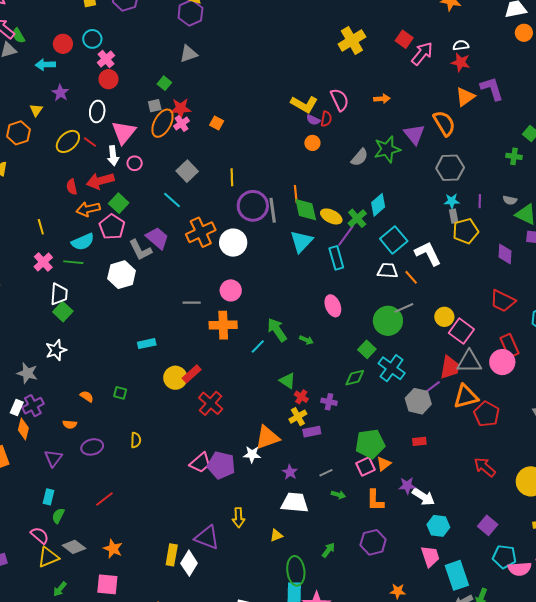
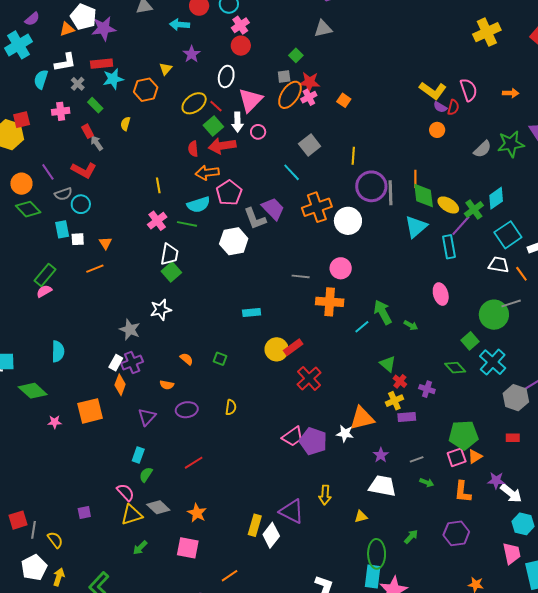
green square: (119, 203) -> (213, 126), moved
green diamond: (355, 378) -> (455, 368), turned 55

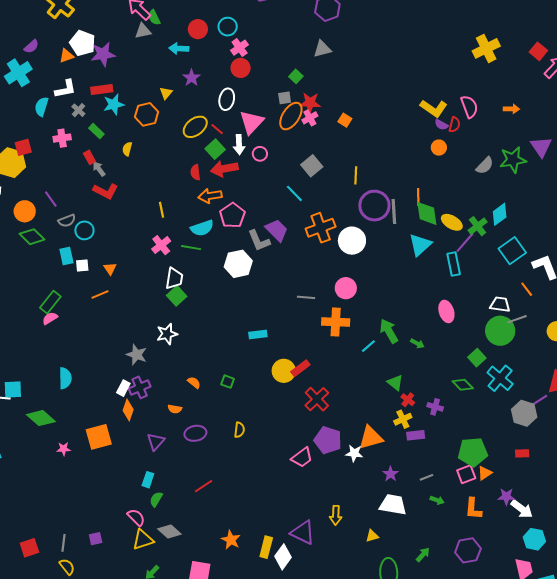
red L-shape: (84, 170) -> (106, 191), moved
white trapezoid: (499, 265) -> (500, 304), moved
purple pentagon: (313, 441) -> (328, 440), moved
orange star: (197, 513) -> (231, 540), moved
gray line: (34, 530) -> (64, 543), moved

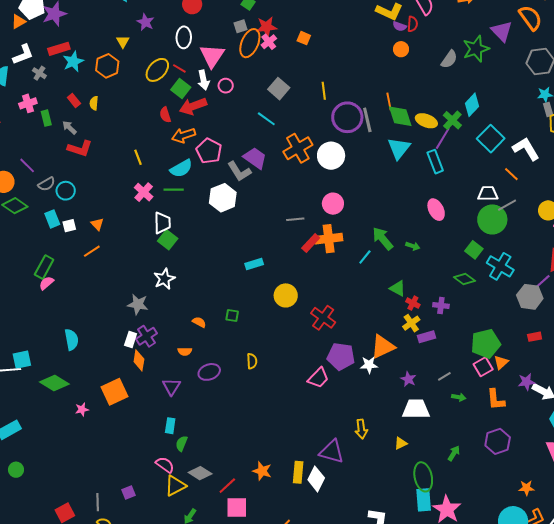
green rectangle: (96, 131) -> (46, 118), moved, turned 42
red rectangle: (89, 157) -> (74, 101), moved
red rectangle: (300, 368) -> (311, 243), moved
red line: (204, 486) -> (227, 486), moved

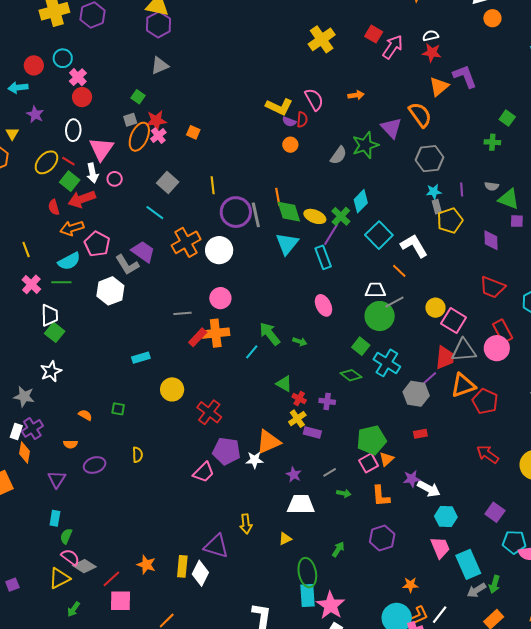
purple rectangle: (427, 337) -> (312, 432), turned 30
pink semicircle: (165, 465) -> (70, 557), moved

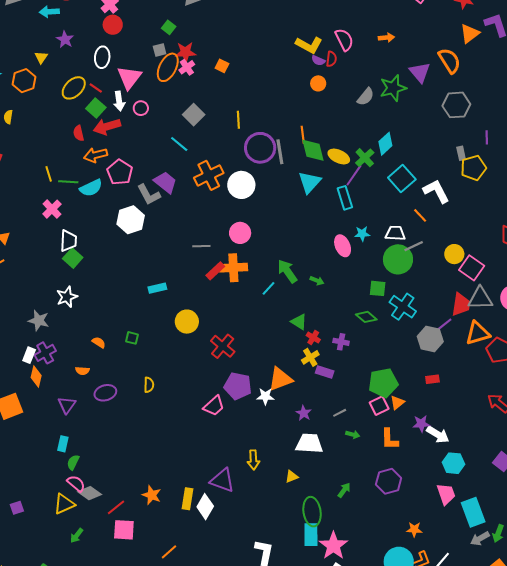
cyan star: (434, 192) -> (362, 234), moved
green line: (61, 282) -> (68, 182), moved
green square: (361, 346) -> (378, 288), turned -36

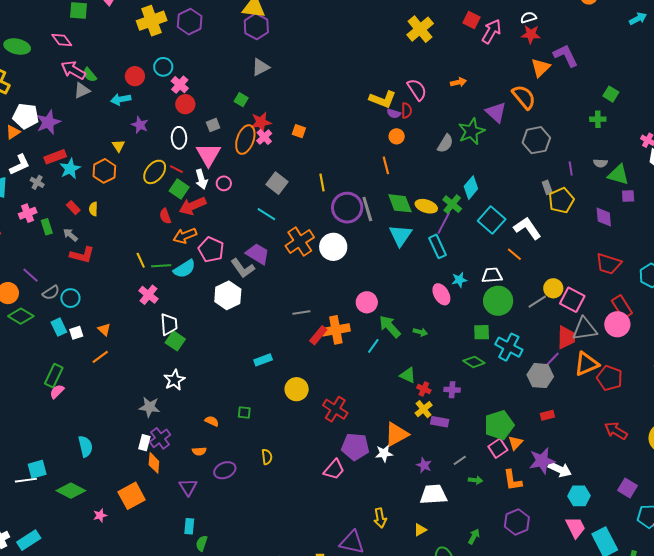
gray square: (160, 50) -> (213, 125), moved
orange line: (303, 135) -> (386, 165), moved
pink circle: (240, 233) -> (367, 302), moved
gray line: (414, 246) -> (537, 302), moved
purple star: (421, 424) -> (542, 461), size x1.5

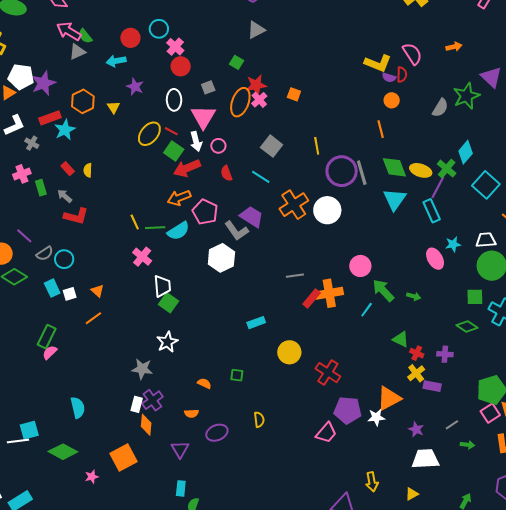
orange hexagon: (104, 171) -> (83, 101), moved
red semicircle: (165, 216) -> (226, 173), moved

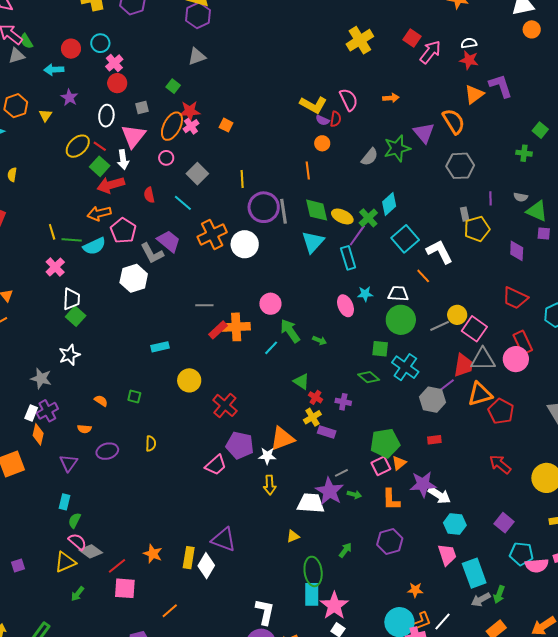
pink circle: (218, 146) -> (166, 158), moved
purple star: (416, 429) -> (329, 491), moved, size x1.8
yellow arrow: (372, 482) -> (270, 485), moved

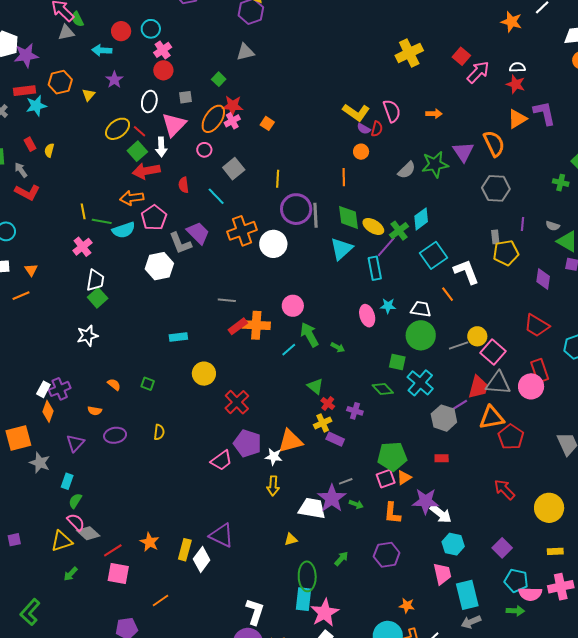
gray star: (41, 378) -> (40, 463), moved
green arrow: (499, 595) -> (515, 611), moved, turned -114

